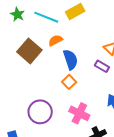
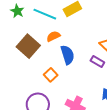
orange square: (69, 82) -> (51, 75), moved

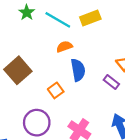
brown square: (28, 46) -> (18, 70), moved

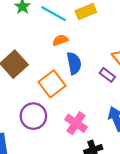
orange square: (56, 90) -> (52, 84), size x1.6

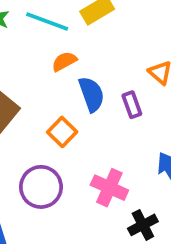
purple rectangle: (107, 75) -> (132, 105), moved, turned 42
orange square: (52, 84) -> (62, 132), size x0.7

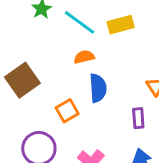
purple rectangle: (132, 105) -> (138, 118), moved

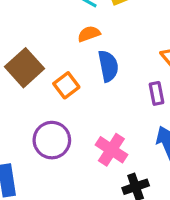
orange square: (67, 111) -> (66, 85), moved

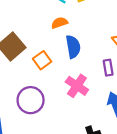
pink cross: (111, 150) -> (77, 86), moved

